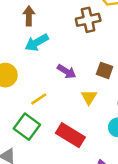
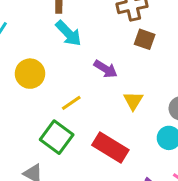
cyan arrow: (37, 43) -> (68, 33), turned -105
brown square: (105, 70) -> (145, 39), moved

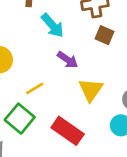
cyan arrow: (68, 33) -> (53, 26), moved
yellow triangle: (133, 101) -> (91, 90), size x1.4

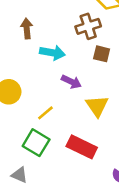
cyan arrow: (53, 26) -> (52, 53), turned -30

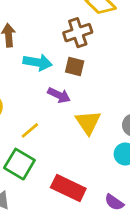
brown square: (102, 54) -> (75, 66), moved
red rectangle: (82, 147) -> (68, 188), moved

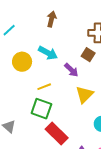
cyan arrow: (38, 62) -> (48, 53), moved
green square: (19, 164) -> (41, 109), moved, turned -30

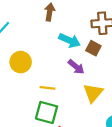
cyan arrow: (48, 53) -> (69, 41), moved
yellow line: (44, 87) -> (48, 88), turned 32

